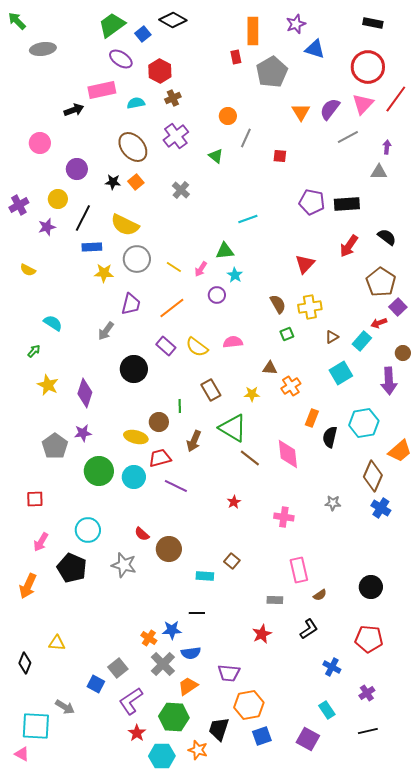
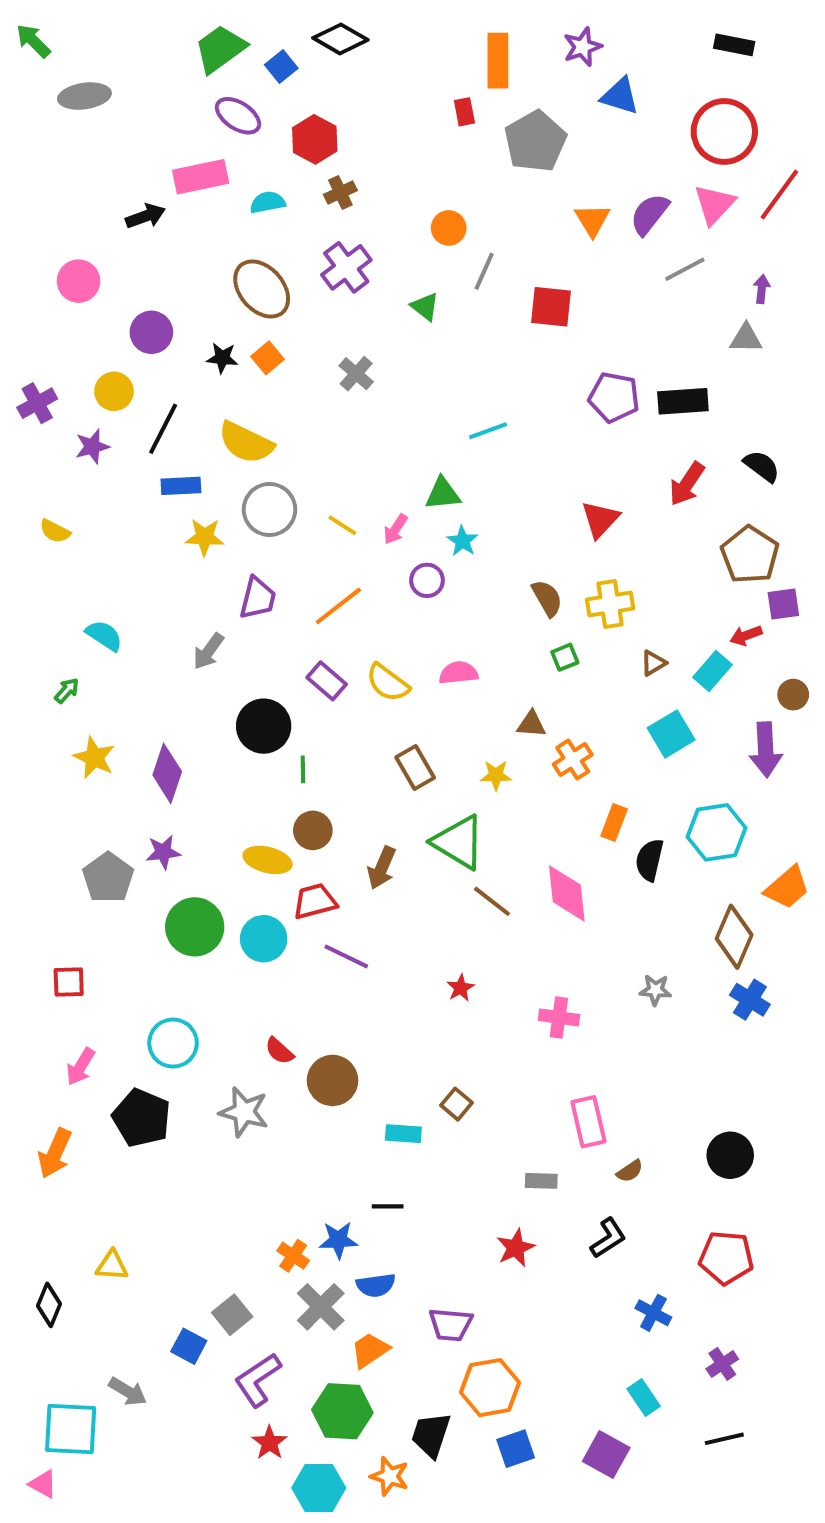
red square: (280, 156) -> (551, 307), size x1.6
purple square: (398, 307) -> (783, 604), turned 36
green line: (180, 406) -> (303, 769), moved

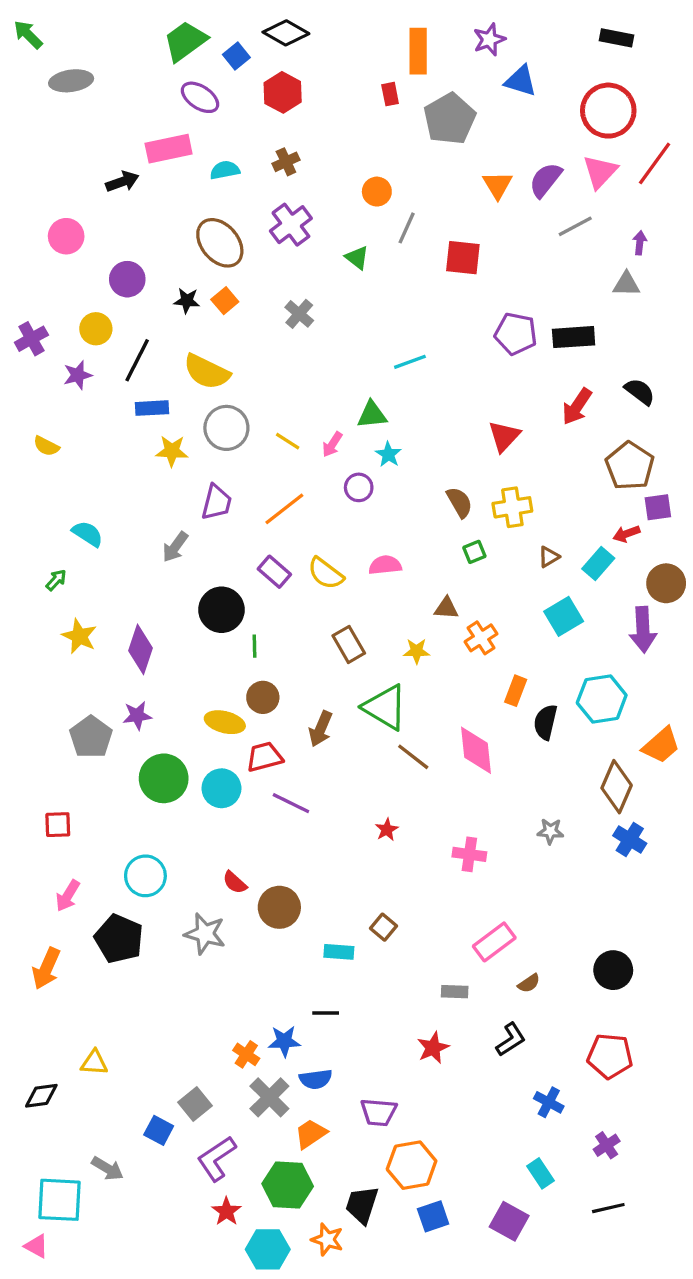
red hexagon: (315, 139) -> (283, 92), moved
brown circle: (793, 695) -> (666, 583), size x1.5
pink rectangle: (588, 1122) -> (494, 942), turned 66
black diamond: (49, 1305) -> (41, 1096), turned 60

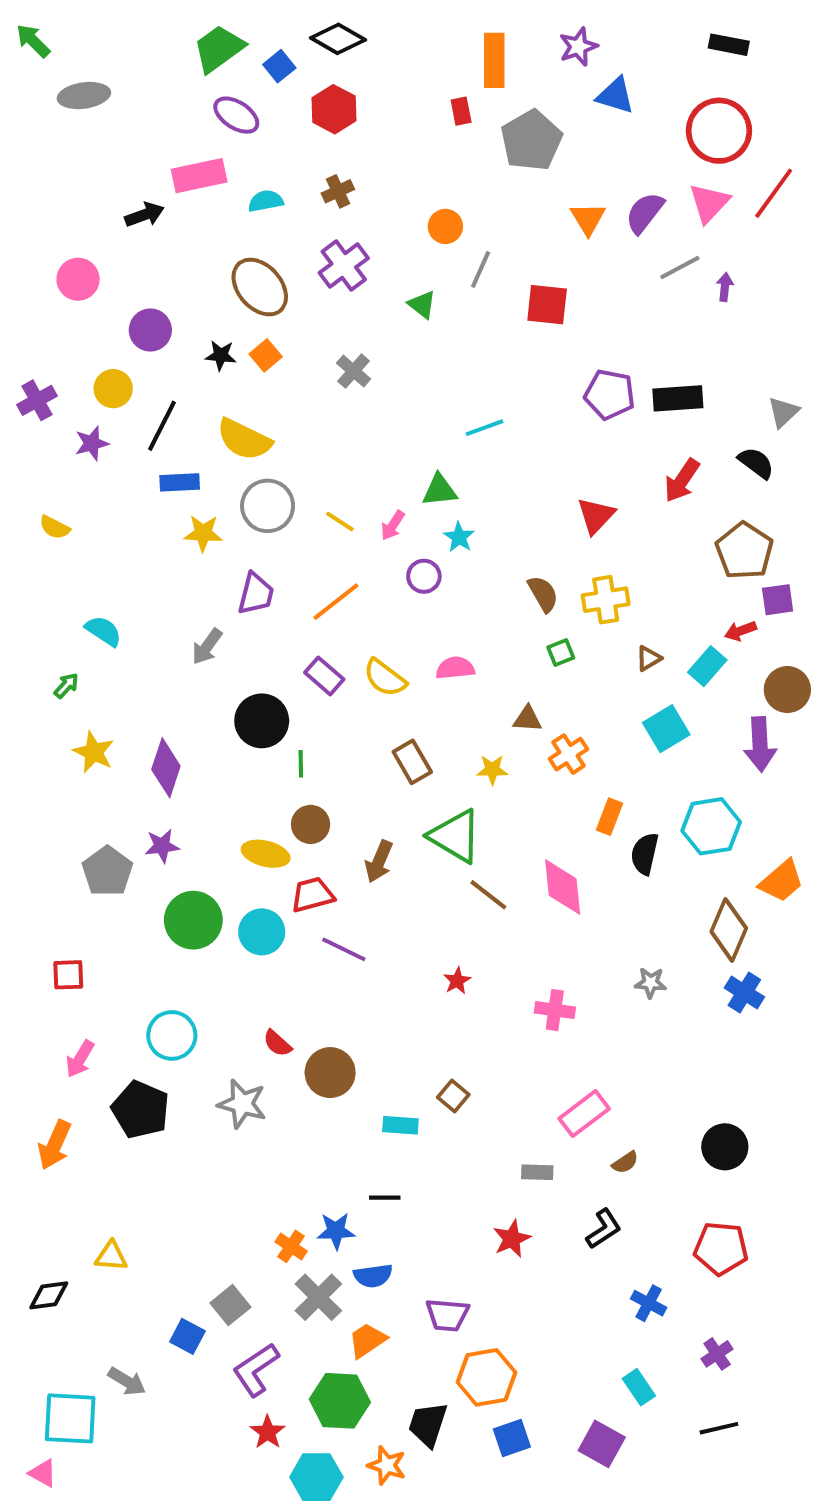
purple arrow: (640, 243) -> (725, 287), moved
gray triangle: (626, 284) -> (783, 412), moved, turned -44

